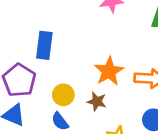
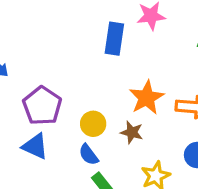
blue rectangle: (44, 45) -> (114, 39), moved

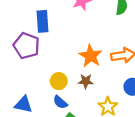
blue rectangle: (114, 39) -> (43, 21), moved
purple pentagon: (42, 106) -> (26, 46), moved

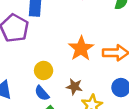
brown star: (86, 81) -> (74, 87), moved

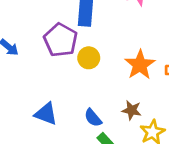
yellow circle: (44, 70) -> (89, 58), moved

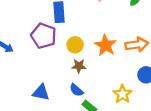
yellow circle: (89, 58) -> (75, 45), moved
brown star: (132, 110) -> (79, 66), moved

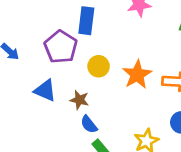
brown star: (79, 66) -> (79, 100), moved
blue triangle: (41, 92) -> (45, 90), moved

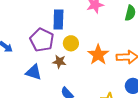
yellow circle: (99, 66) -> (71, 43), moved
brown star: (79, 100) -> (59, 62), moved

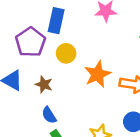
brown star: (59, 62) -> (44, 85), moved

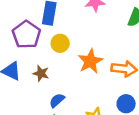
blue semicircle: (49, 115) -> (57, 100), moved, turned 84

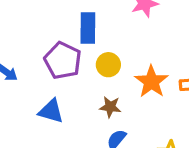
brown star: (41, 73) -> (110, 107), moved

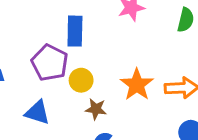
yellow circle: (108, 65) -> (81, 80), moved

